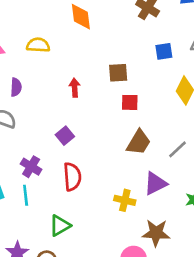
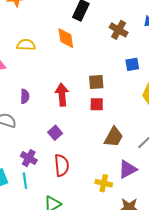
yellow semicircle: (38, 45) -> (26, 45), moved
purple semicircle: (16, 87) -> (25, 96), moved
red arrow: (75, 88) -> (62, 95), size x1.5
red square: (130, 102) -> (97, 104), moved

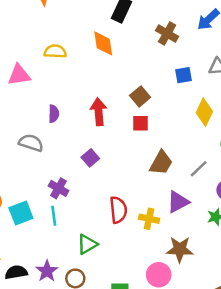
brown square: (96, 82) -> (140, 96), turned -35
red semicircle: (62, 165) -> (118, 210), moved

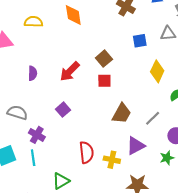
red arrow: (99, 112) -> (70, 71), turned -130
gray semicircle: (31, 143) -> (17, 113), moved

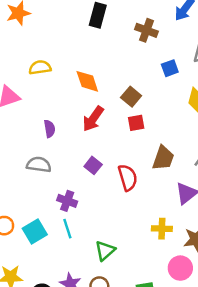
orange diamond: (73, 15) -> (87, 81), moved
gray semicircle: (17, 113) -> (39, 165), moved
red semicircle: (86, 152) -> (128, 178), moved
yellow cross: (112, 160) -> (162, 229), moved

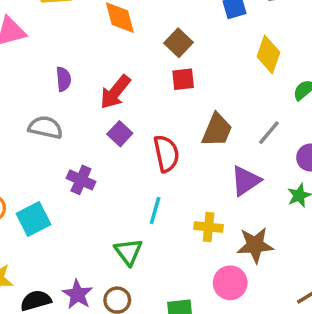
red arrow: (93, 119) -> (115, 92), moved
cyan line: (67, 229) -> (155, 211), moved, turned 30
green triangle: (105, 251) -> (128, 252), turned -30

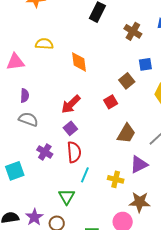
brown square: (178, 43) -> (127, 81), moved
purple semicircle: (63, 79) -> (25, 96), moved
red square: (183, 79) -> (111, 102), turned -32
red semicircle: (166, 154) -> (74, 152), moved
yellow cross: (209, 227) -> (116, 179), moved

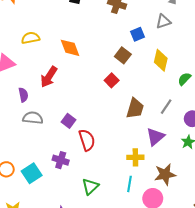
red arrow: (71, 104) -> (49, 77), moved
purple square: (70, 128) -> (68, 121), moved
purple cross: (45, 152) -> (61, 160), moved
cyan line: (85, 175) -> (130, 184), moved
green triangle: (67, 197) -> (90, 187), turned 30

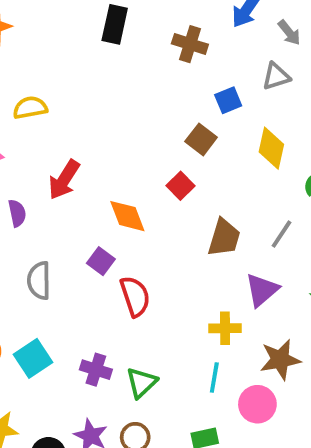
orange diamond: (70, 48) -> (127, 216), moved
gray semicircle: (33, 118) -> (39, 281), moved, turned -96
purple cross: (61, 160) -> (96, 370), moved

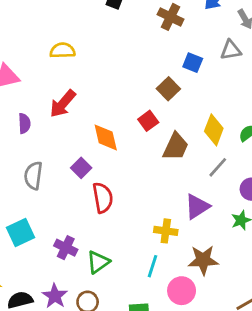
blue square: (228, 100) -> (193, 63), turned 36
yellow semicircle: (30, 108) -> (62, 50), moved
yellow diamond: (271, 148) -> (214, 130), moved
brown trapezoid: (224, 238) -> (176, 147), moved

